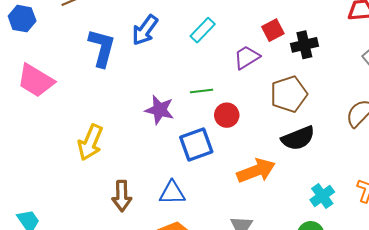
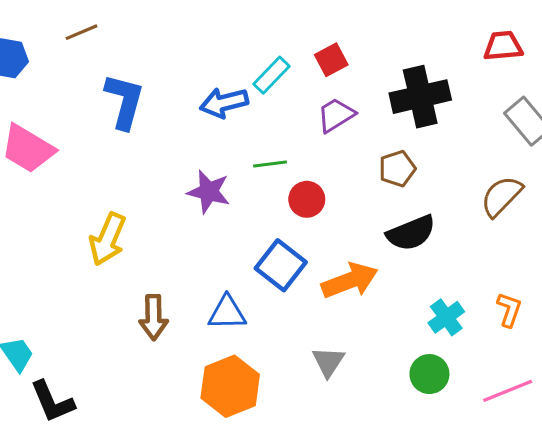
blue arrow: (145, 30) -> (224, 103), moved, turned 40
red square: (273, 30) -> (331, 60), moved
black cross: (304, 45) -> (420, 97), size x1.5
brown pentagon: (289, 94) -> (397, 169), size x0.7
blue square: (196, 145) -> (281, 265), moved, turned -32

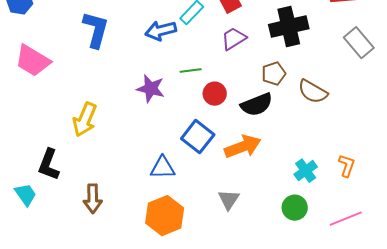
brown semicircle: (501, 196) -> (313, 92), moved, turned -104
black semicircle: (411, 233) -> (257, 105), moved
brown arrow: (154, 317) -> (93, 199), moved
black L-shape: (52, 402) -> (49, 165), moved, turned 44

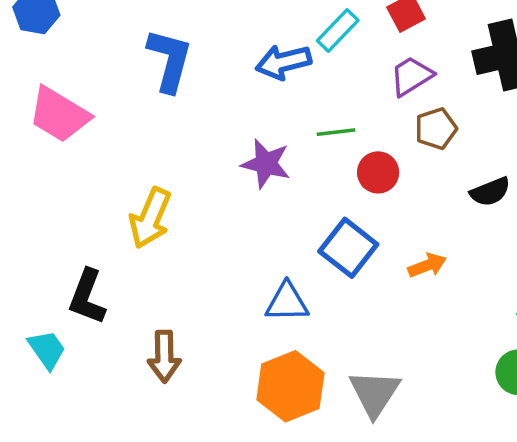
brown pentagon: (274, 74) -> (436, 129), moved
black semicircle: (257, 105) -> (490, 192), moved, size x0.7
orange arrow: (243, 147) -> (427, 265), size x0.6
gray triangle: (229, 200) -> (375, 393), moved, size x1.4

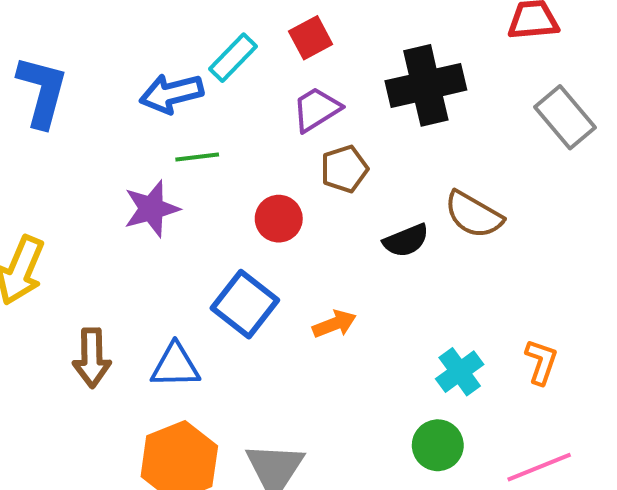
green line: (336, 132) -> (197, 157), moved
purple star: (266, 164) -> (151, 209), turned -30
brown arrow: (164, 356) -> (92, 358), moved

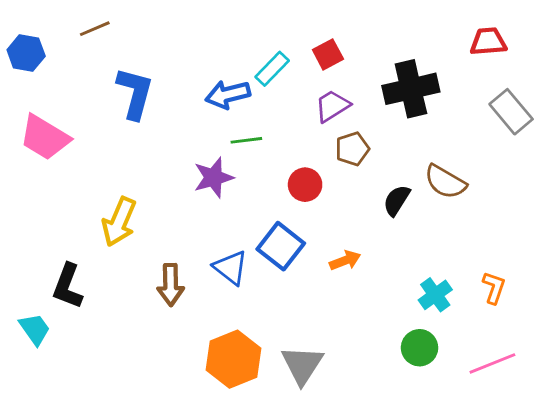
black semicircle: (406, 241) -> (397, 200), turned 144
blue triangle: (175, 366) -> (231, 268), moved, turned 39

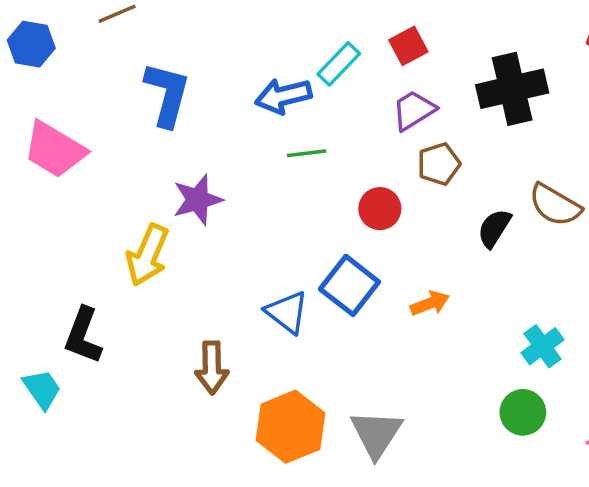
purple star: (214, 177) -> (198, 200), moved
brown arrow: (171, 285) -> (212, 368), moved

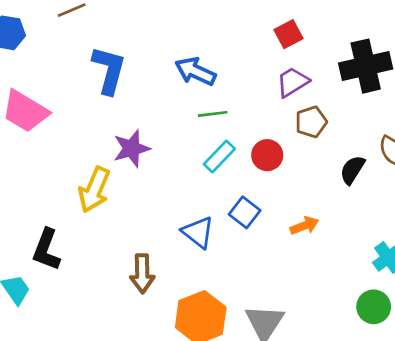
cyan rectangle: (339, 64) -> (219, 156), moved
blue arrow: (283, 96) -> (195, 71), turned 39
blue square: (349, 285) -> (245, 212), size x0.7

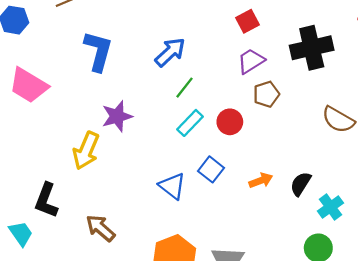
blue arrow: (195, 71) -> (170, 52), turned 112
green line: (213, 114) -> (184, 88), turned -45
black semicircle: (352, 170) -> (301, 184), moved
brown arrow: (142, 274) -> (100, 228), moved, turned 132

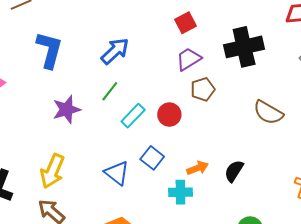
green line: (184, 88) -> (110, 91), moved
yellow arrow: (86, 151) -> (52, 171), moved
cyan cross: (330, 207) -> (180, 192), moved, turned 35

